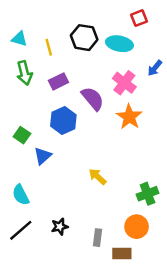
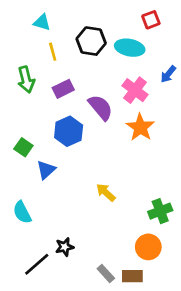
cyan triangle: (19, 39) -> (42, 22), moved
black line: (21, 230) -> (37, 264), moved
gray rectangle: (98, 238) -> (106, 273), moved, turned -49

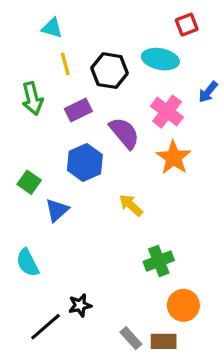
black hexagon: (91, 41) -> (110, 71), moved
yellow arrow: (106, 192) -> (131, 205), moved
green cross: (160, 211) -> (159, 261), moved

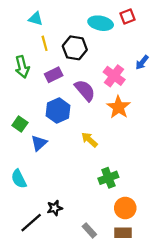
cyan ellipse: (160, 59) -> (101, 23), moved
brown rectangle: (164, 341) -> (123, 233), moved

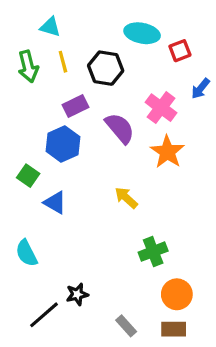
red square: (127, 16) -> (180, 51), moved
green arrow: (22, 67) -> (28, 66), moved
blue hexagon: (58, 111) -> (63, 144), moved
blue triangle: (39, 143) -> (55, 203), turned -48

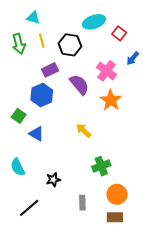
cyan ellipse: (142, 33) -> (94, 22), turned -30
red square: (180, 51) -> (119, 33), turned -32
black star: (77, 294) -> (53, 180), moved
gray rectangle: (126, 326) -> (82, 203), moved, turned 40

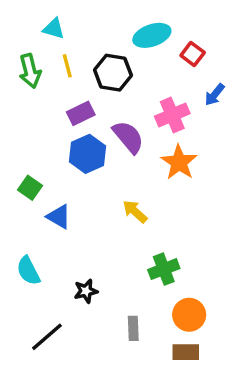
pink cross: (107, 71) -> (172, 115), turned 30
blue hexagon: (42, 95) -> (88, 154), moved

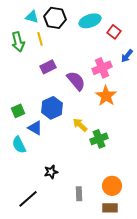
black hexagon: (113, 73) -> (55, 18), moved
blue hexagon: (88, 154) -> (52, 108), moved
green square: (30, 188) -> (18, 111), turned 32
green cross: (164, 269) -> (99, 139), moved
cyan semicircle: (28, 271) -> (19, 145), moved

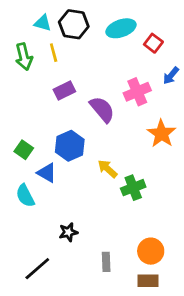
orange star: (106, 96) -> (162, 134), moved
green square: (18, 111) -> (24, 150), turned -32

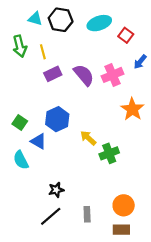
yellow line: (54, 53) -> (43, 52), moved
purple semicircle: (102, 109) -> (84, 75), moved
black line: (37, 269) -> (51, 216), moved

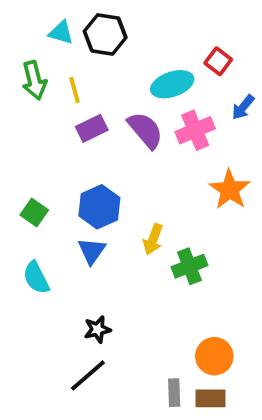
cyan ellipse: (99, 23) -> (172, 84), moved
yellow arrow: (88, 138) -> (153, 239), turned -112
blue triangle: (38, 141) -> (92, 251), moved, turned 35
gray rectangle: (87, 214) -> (174, 393), moved

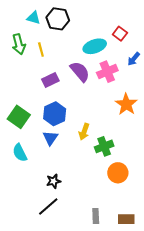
purple rectangle: (92, 128) -> (50, 80), moved
green square: (34, 213) -> (19, 117), size x1.5
orange circle: (214, 356) -> (118, 173), moved
brown rectangle: (210, 398) -> (126, 219), moved

